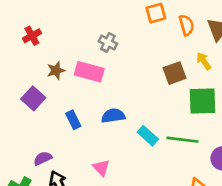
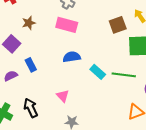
pink rectangle: (89, 72) -> (67, 25), moved
blue rectangle: (73, 120) -> (31, 65), moved
purple semicircle: (43, 158) -> (11, 76), moved

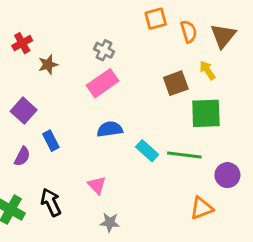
brown star: (29, 23) -> (48, 65), moved
pink rectangle: (67, 25) -> (103, 83), turned -50
purple semicircle: (11, 76) -> (22, 156), turned 144

